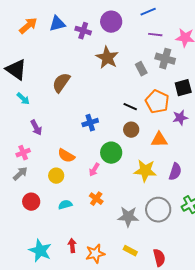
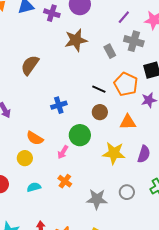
purple line: (155, 35) -> (124, 17), turned -56
brown star: (107, 58) -> (76, 40), turned 30
gray circle: (158, 210) -> (127, 192), size x0.6

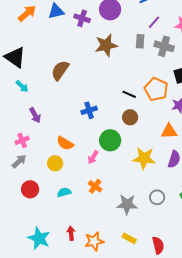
gray rectangle: (110, 51) -> (140, 41), moved, turned 32
orange triangle: (128, 122) -> (169, 131), moved

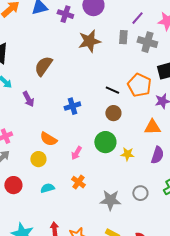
purple arrow: (35, 115) -> (28, 99), moved
green circle: (110, 140) -> (105, 142), moved
yellow star: (144, 158) -> (127, 154), size x0.6

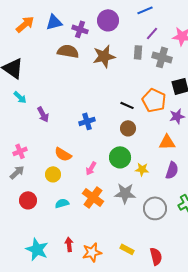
brown semicircle: (43, 66) -> (68, 51), moved, turned 65
orange cross: (78, 182) -> (93, 197), size x1.5
gray circle: (140, 193) -> (155, 208), size x1.5
gray star: (110, 200) -> (125, 193), moved

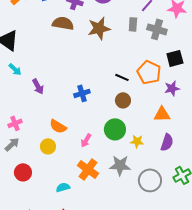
cyan semicircle: (62, 203) -> (63, 187), moved

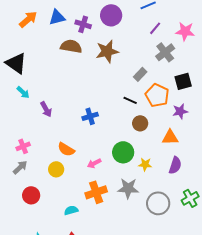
gray rectangle: (133, 24) -> (140, 74), moved, turned 40
gray cross: (157, 29) -> (165, 52), turned 36
brown circle: (123, 100) -> (140, 123), moved
pink arrow: (86, 140) -> (94, 163), turned 32
orange cross: (88, 169) -> (96, 192), turned 35

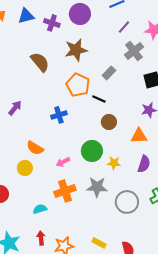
brown semicircle: (71, 46) -> (40, 62), moved, turned 40
orange pentagon: (157, 95) -> (78, 85), moved
purple arrow: (46, 109) -> (15, 108), turned -112

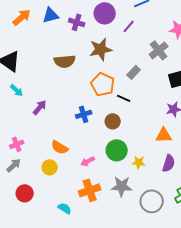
purple line: (124, 27) -> (129, 26), moved
brown semicircle: (40, 62) -> (65, 61), turned 125
brown circle: (109, 122) -> (113, 121), moved
cyan semicircle: (40, 209) -> (65, 208), turned 48

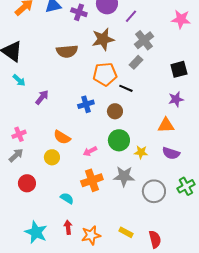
gray cross: (159, 50) -> (144, 40), moved
orange pentagon: (103, 84) -> (105, 74), turned -30
purple semicircle: (169, 163) -> (171, 153), turned 90

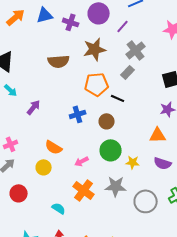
orange cross: (92, 180) -> (84, 190), turned -35

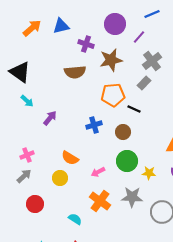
purple cross: (71, 22) -> (86, 44), moved

